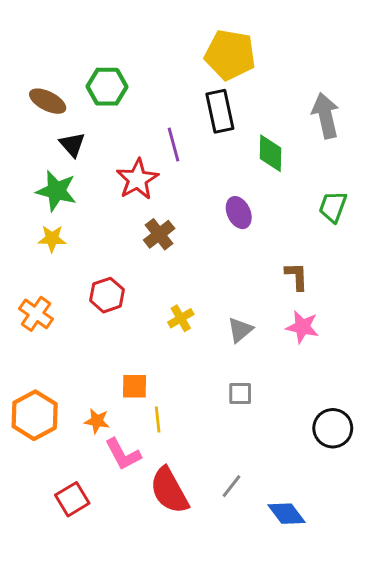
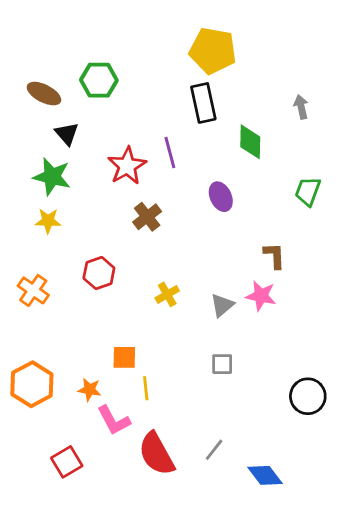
gray arrow: (326, 116) -> (301, 107), size x0.6
purple line: (174, 145) -> (170, 152), moved
pink star: (302, 327) -> (261, 296), moved

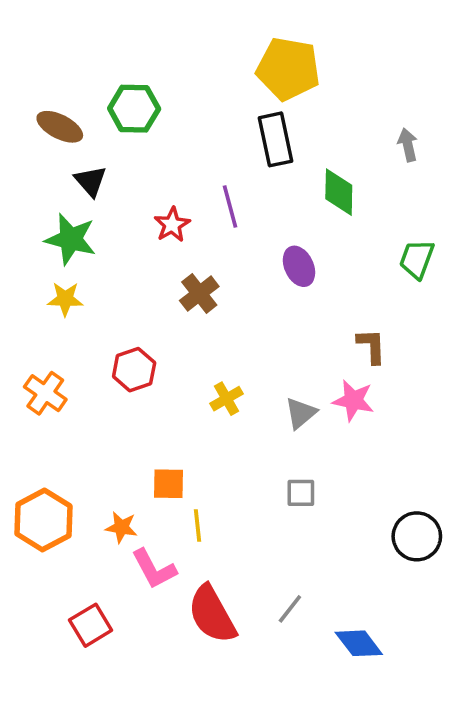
red star: (127, 166) -> (172, 225), size x0.7

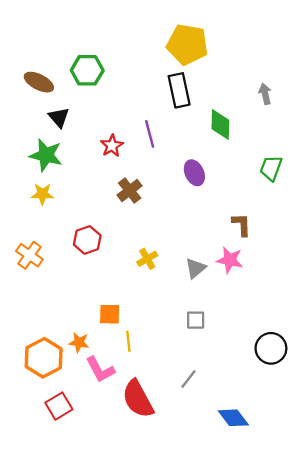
orange hexagon: (43, 520) -> (44, 358), moved
gray line: (290, 609) -> (189, 379), moved

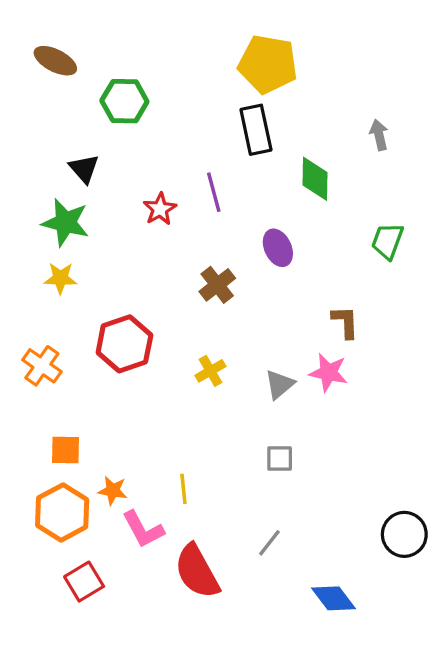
brown ellipse: (39, 82) -> (55, 61), moved
brown cross: (130, 190) -> (217, 285), moved
red hexagon: (87, 240) -> (124, 344), size x1.4
orange square: (110, 314) -> (65, 450), moved
black circle: (271, 348) -> (404, 534), moved

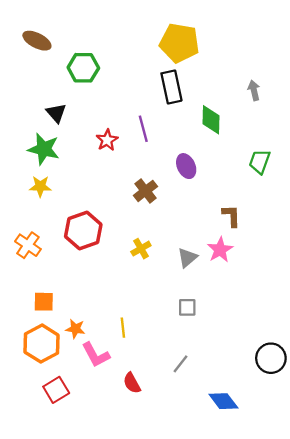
pink star: (328, 373) -> (220, 250), turned 30
red semicircle: (197, 571) -> (132, 383), size x0.6

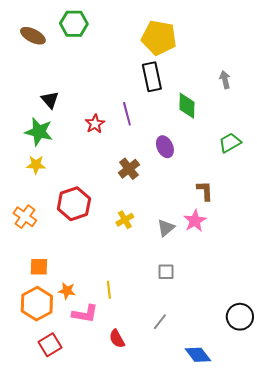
green hexagon: (83, 68) -> (74, 24), moved
green trapezoid: (260, 162) -> (230, 143), turned 40
pink L-shape: (96, 355) -> (85, 314), turned -52

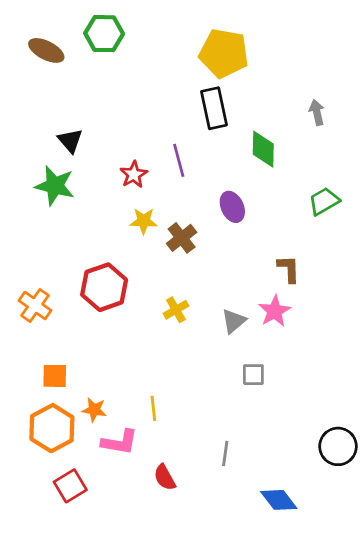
yellow star: (36, 165) -> (144, 221), moved
gray square: (166, 272) -> (253, 375), moved
gray line: (160, 322) -> (225, 453), turned -30

